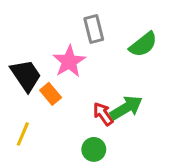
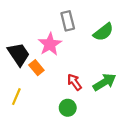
green arrow: (126, 108) -> (104, 82), moved

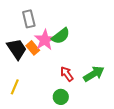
gray rectangle: (68, 21) -> (29, 19), moved
green semicircle: (103, 32) -> (61, 36), moved
orange rectangle: (36, 68) -> (33, 48), moved

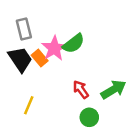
gray rectangle: (29, 19) -> (24, 29), moved
yellow line: (15, 87) -> (29, 105), moved
green circle: (61, 97) -> (89, 117), moved

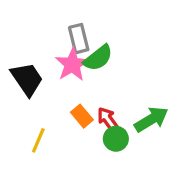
gray rectangle: (24, 29) -> (79, 39), moved
orange rectangle: (40, 58) -> (82, 116), moved
green circle: (89, 117) -> (116, 139), moved

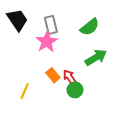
green semicircle: (98, 58) -> (90, 27), moved
black trapezoid: (27, 79) -> (17, 20), moved
green arrow: (151, 119) -> (96, 57), moved

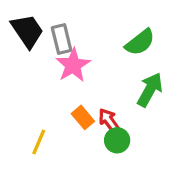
gray rectangle: (51, 25) -> (62, 39), moved
green arrow: (96, 57) -> (150, 90), turned -30

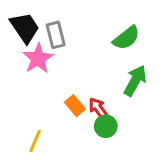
pink star: (73, 65) -> (38, 59), moved
yellow line: (39, 142) -> (35, 141), moved

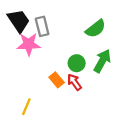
pink star: (38, 59) -> (29, 44), turned 30
green circle: (106, 126) -> (77, 63), moved

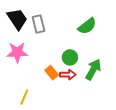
pink star: (29, 44) -> (17, 52), moved
green arrow: (102, 61) -> (93, 70), moved
red arrow: (74, 82) -> (68, 75), turned 126

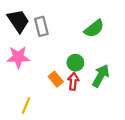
red arrow: (68, 75) -> (73, 81), turned -84

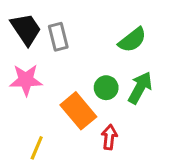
green arrow: (101, 76) -> (140, 88), moved
orange rectangle: (56, 79) -> (78, 111), size x1.6
red arrow: (73, 81) -> (109, 137), moved

